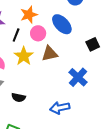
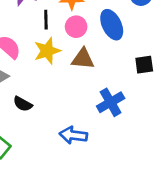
black line: (16, 35) -> (46, 20), turned -40

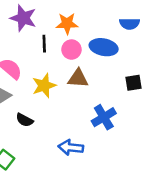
blue ellipse: (112, 25) -> (104, 47), turned -52
yellow star: (47, 51) -> (44, 86), moved

